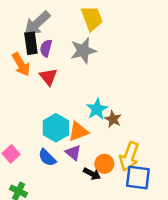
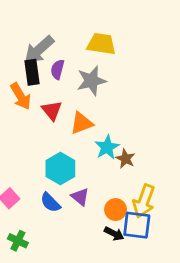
yellow trapezoid: (92, 18) -> (101, 44), turned -60
purple semicircle: (46, 48) -> (57, 69), moved
orange triangle: (78, 131) -> (82, 123), moved
black arrow: (92, 174) -> (114, 234), moved
blue square: (138, 178) -> (137, 225), moved

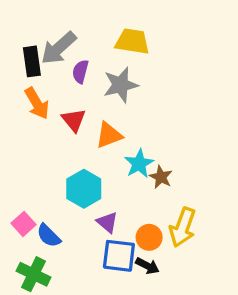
black rectangle: (32, 72) -> (32, 61), moved
blue semicircle: (50, 202) -> (49, 236), moved
blue square: (137, 225) -> (119, 256), moved
green cross: (18, 241) -> (34, 274), size x1.4

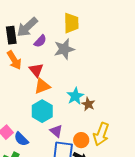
yellow trapezoid: (132, 41) -> (71, 23), turned 80
purple semicircle: (80, 71) -> (40, 41), turned -152
orange triangle: (109, 135) -> (42, 86), moved

